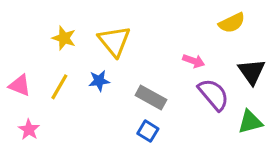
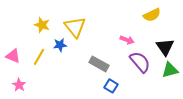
blue star: (99, 81) -> (60, 45), moved
green triangle: (250, 122) -> (170, 70), moved
blue square: (148, 131) -> (111, 86), moved

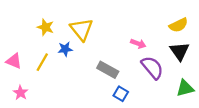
yellow semicircle: (152, 15) -> (178, 25), moved
green triangle: (170, 70) -> (185, 88), moved

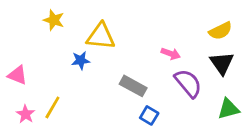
yellow star: (46, 27) -> (54, 20), moved
yellow triangle: (82, 29) -> (101, 36), turned -45
yellow line: (42, 62) -> (52, 107), moved

